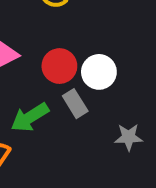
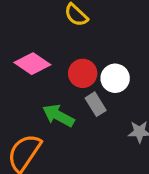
green arrow: (30, 117) -> (58, 116), turned 60

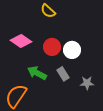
gray rectangle: (96, 104) -> (63, 74), moved

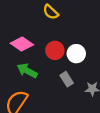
green arrow: (37, 73) -> (27, 71), moved

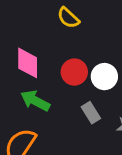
pink diamond: (22, 44) -> (28, 63), turned 55

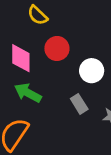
yellow semicircle: (68, 18) -> (38, 15), moved
red circle: (74, 72) -> (57, 49), moved

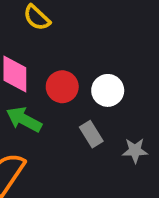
red circle: (57, 49) -> (62, 87), moved

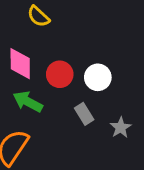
gray star: (135, 150) -> (121, 128), turned -30

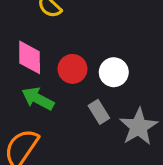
gray star: (121, 128) -> (139, 127), size x1.6

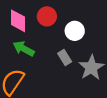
red circle: (72, 69) -> (47, 16), moved

